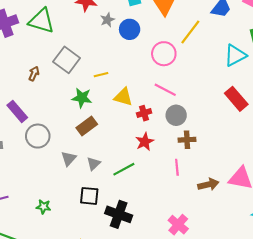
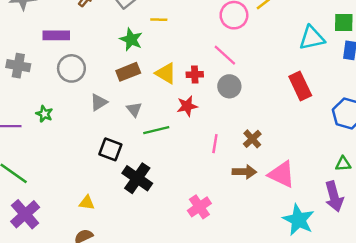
yellow triangle: (123, 97) -> (166, 73), moved
purple rectangle: (17, 111) -> (56, 35), turned -65
brown cross: (187, 140) -> (252, 139), moved, turned 35
gray triangle: (94, 164) -> (134, 109), moved, turned -40
green star: (43, 207) -> (44, 114), moved

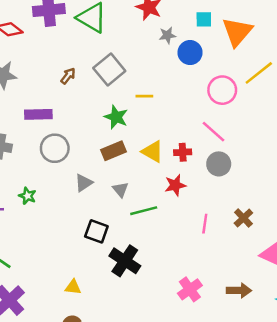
brown arrow: (244, 172) -> (239, 290), moved

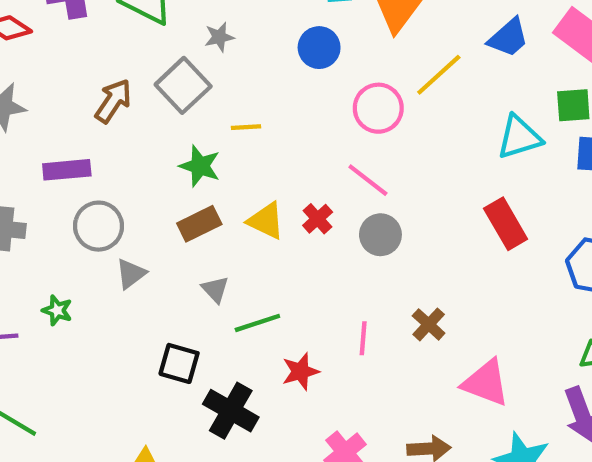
gray star: (167, 35) -> (219, 37), moved
brown arrow: (68, 76) -> (113, 101), size x1.5
red cross: (183, 152) -> (318, 219), turned -35
gray triangle: (84, 183) -> (131, 274), moved
red star: (175, 185) -> (300, 371), moved

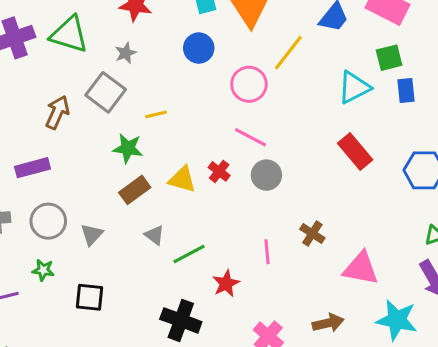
gray circle: (98, 226) -> (48, 221), moved
black square: (179, 363) -> (89, 297), moved

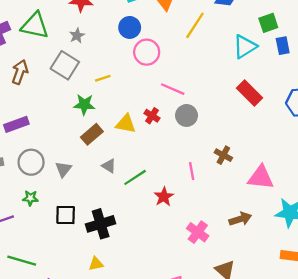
pink circle: (249, 84) -> (147, 52), moved
brown arrow: (57, 112) -> (20, 72), moved
black cross: (181, 320) -> (101, 224), moved, turned -32

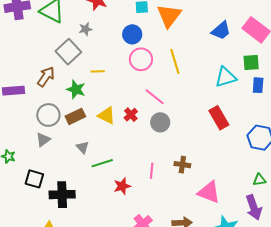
yellow line: (195, 25) -> (175, 61), moved, turned -65
brown arrow: (20, 72) -> (46, 77), moved
brown cross: (223, 155) -> (182, 165), turned -35
gray circle: (31, 162) -> (48, 115), moved

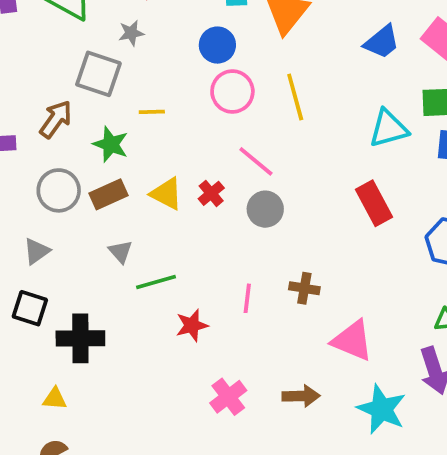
gray square: (68, 52) -> (98, 74), turned -30
gray triangle: (43, 140) -> (37, 251), moved

